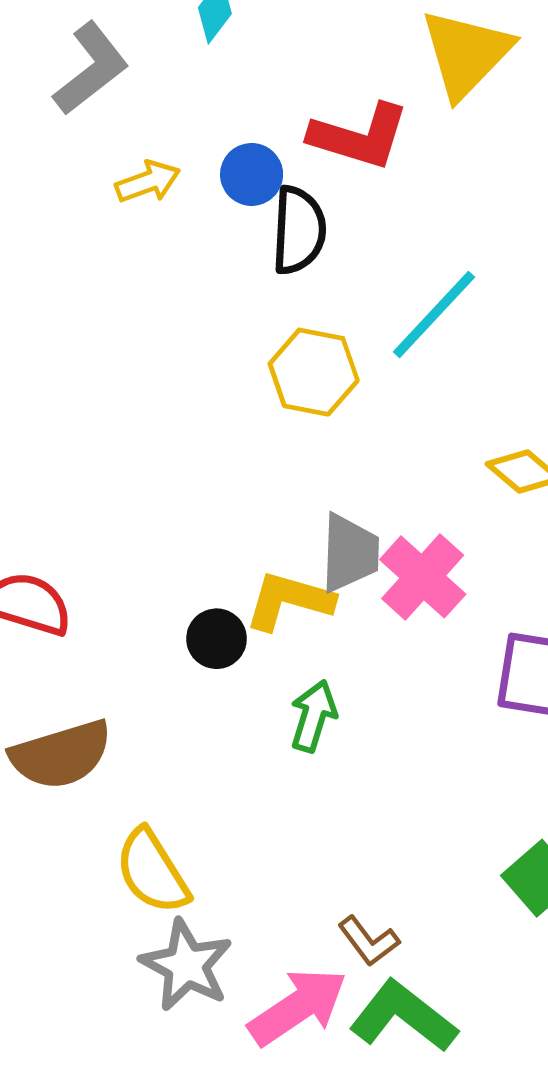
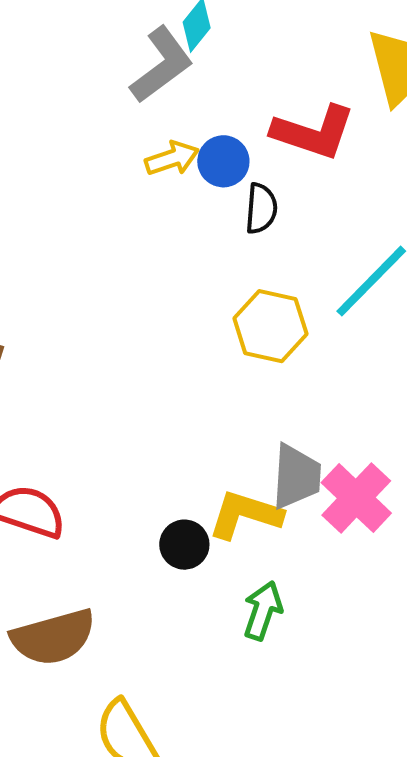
gray L-shape: (91, 69) -> (162, 65), moved
yellow arrow: (148, 182) -> (172, 158), moved
black semicircle: (299, 230) -> (261, 208), size x0.7

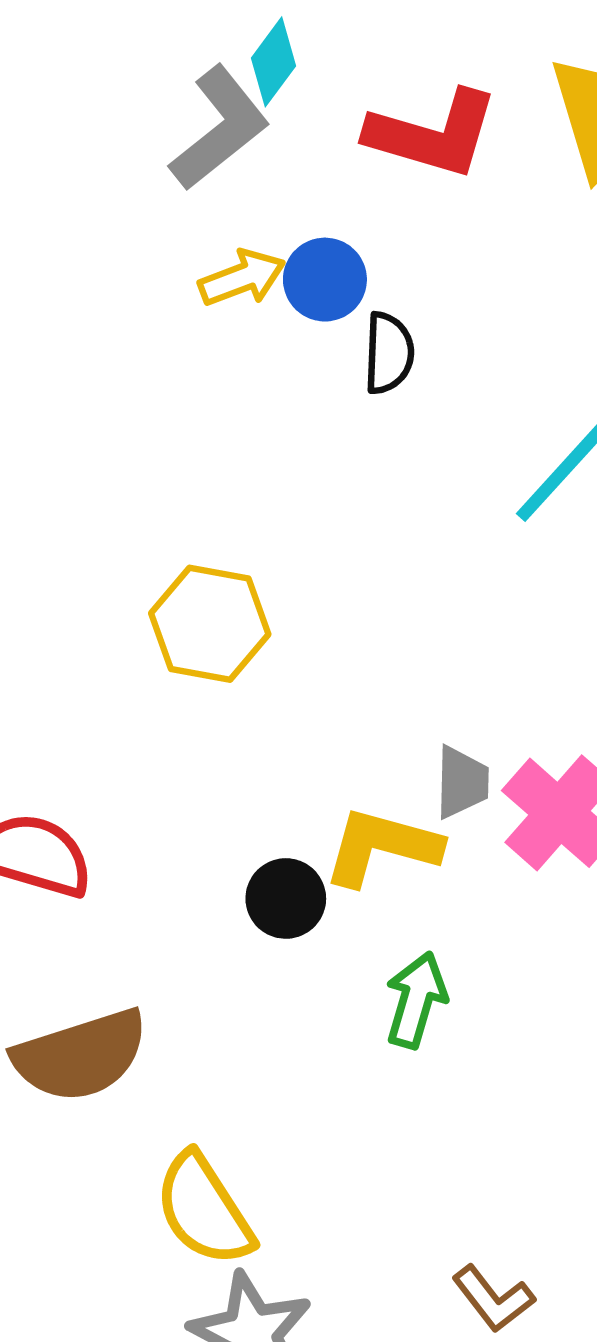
red L-shape: (313, 132) -> (433, 134), moved
yellow hexagon: (270, 326) -> (210, 624), moved
gray trapezoid: (296, 477) -> (462, 782), size x0.7

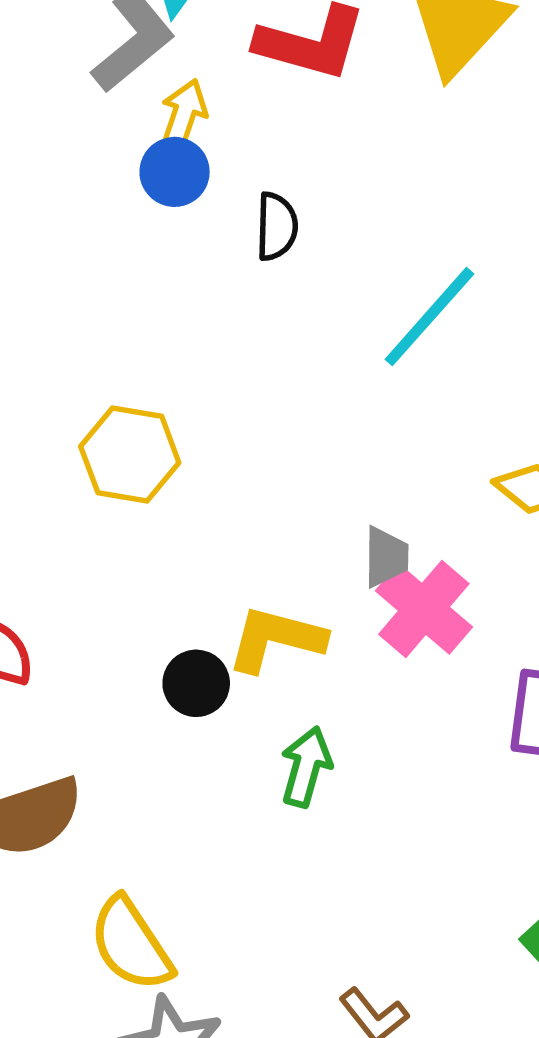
yellow arrow: (242, 278) -> (183, 115), moved, turned -50
blue circle: (325, 280) -> (175, 172), moved
gray trapezoid: (462, 782) -> (386, 557), moved

